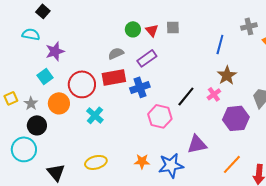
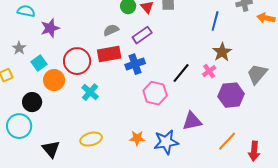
cyan square: (45, 76) -> (39, 63), moved
gray star: (31, 103) -> (19, 48), moved

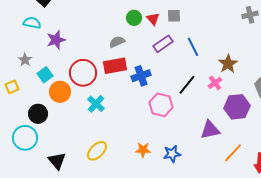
blue line: (215, 21) -> (193, 47), moved, turned -42
purple rectangle: (142, 35) -> (163, 44), moved
purple triangle: (192, 121) -> (210, 130), moved
yellow ellipse: (91, 139) -> (97, 151), turned -30
blue star: (166, 142) -> (172, 154), size x0.7

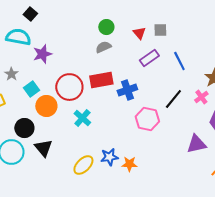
green circle: (134, 18) -> (106, 27), moved
cyan semicircle: (32, 23) -> (18, 37), size x1.4
gray semicircle: (117, 42) -> (103, 47), moved
blue star: (172, 154) -> (109, 157), moved
black triangle: (57, 161) -> (43, 148), moved

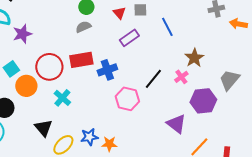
blue line: (179, 61) -> (167, 27), moved
purple triangle: (196, 144) -> (176, 124), turned 50
black triangle: (43, 148) -> (43, 128), moved

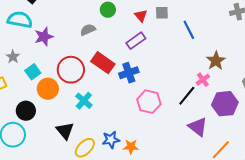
gray semicircle: (83, 27) -> (88, 30), moved
purple rectangle: (129, 38) -> (136, 41), moved
red rectangle: (81, 60) -> (103, 63), turned 45
black line: (153, 79) -> (187, 96), moved

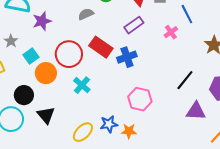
pink cross: (203, 80) -> (171, 32), moved
pink hexagon: (149, 102) -> (140, 99), moved
purple triangle: (198, 127) -> (196, 111), turned -35
black triangle: (65, 131) -> (46, 115), moved

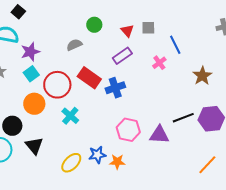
cyan square: (31, 56) -> (31, 74), moved
black line: (185, 80) -> (183, 118), moved, turned 30
purple triangle: (196, 111) -> (159, 135), moved

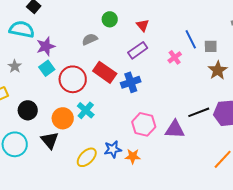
gray square: (148, 28) -> (211, 46), moved
orange circle: (34, 104) -> (63, 118), moved
black circle: (12, 126) -> (28, 110), moved

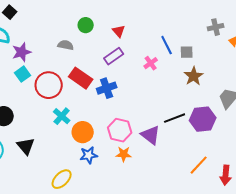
gray semicircle: (90, 39) -> (66, 45), turned 35
orange circle: (63, 118) -> (83, 132), moved
purple triangle: (175, 129) -> (151, 135), turned 35
orange star: (133, 156) -> (124, 154), moved
yellow ellipse: (87, 157) -> (62, 179), moved

